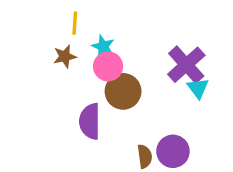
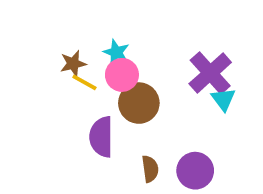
yellow line: (75, 23) -> (84, 82), moved, turned -65
brown semicircle: (145, 156) -> (150, 169), moved

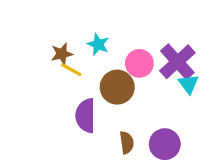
pink circle: (122, 75) -> (139, 63), moved

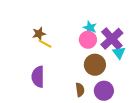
cyan star: (98, 44) -> (90, 28), moved
brown circle: (117, 87) -> (95, 65), moved
purple semicircle: (86, 116) -> (38, 77), moved

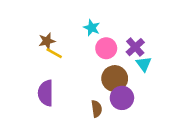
cyan star: (90, 28) -> (92, 28), moved
purple cross: (112, 39) -> (135, 47), size x0.7
purple circle: (104, 91) -> (122, 98), moved

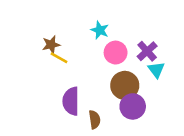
purple semicircle: (46, 93) -> (71, 101), moved
brown semicircle: (97, 109) -> (95, 120), moved

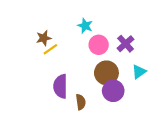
yellow line: (59, 58) -> (50, 49), turned -64
cyan triangle: (156, 70) -> (139, 72), moved, turned 32

